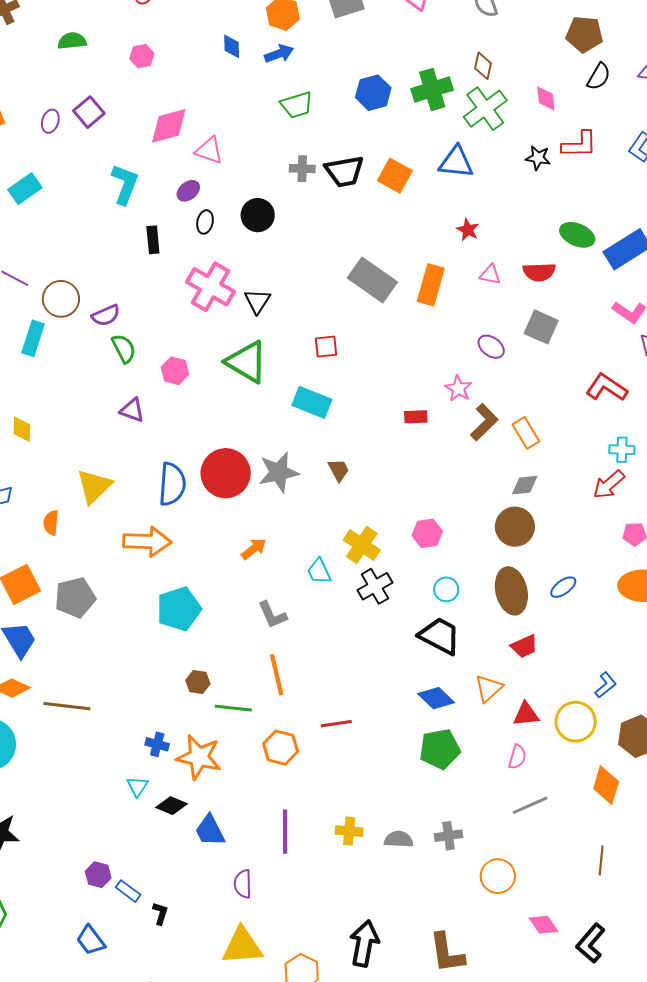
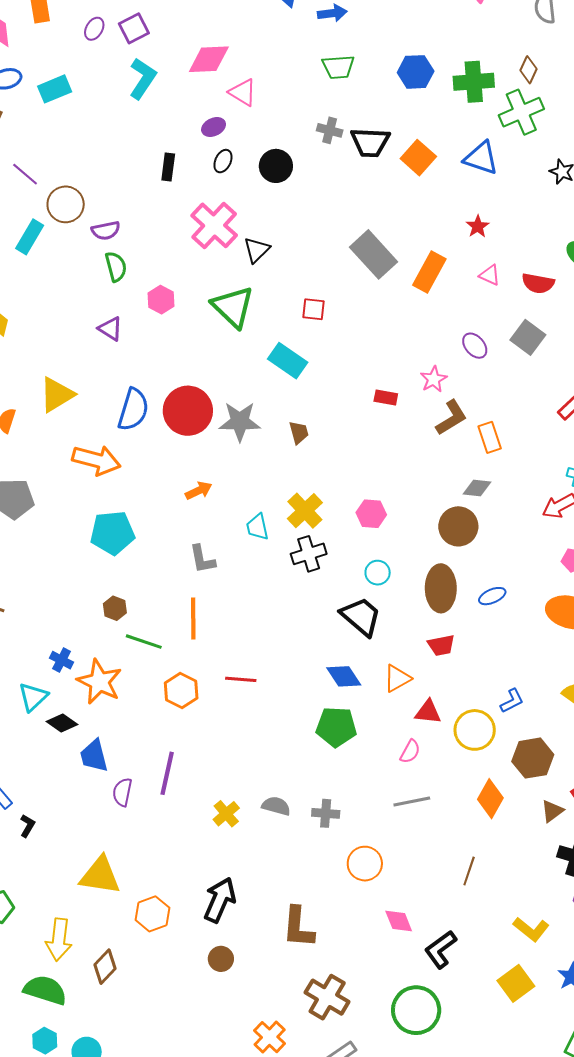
cyan L-shape: (125, 184) -> (143, 78), moved
cyan triangle: (137, 786) -> (33, 697), size x1.4
yellow cross: (349, 831) -> (226, 814), moved, turned 32
purple semicircle: (243, 884) -> (122, 792), moved

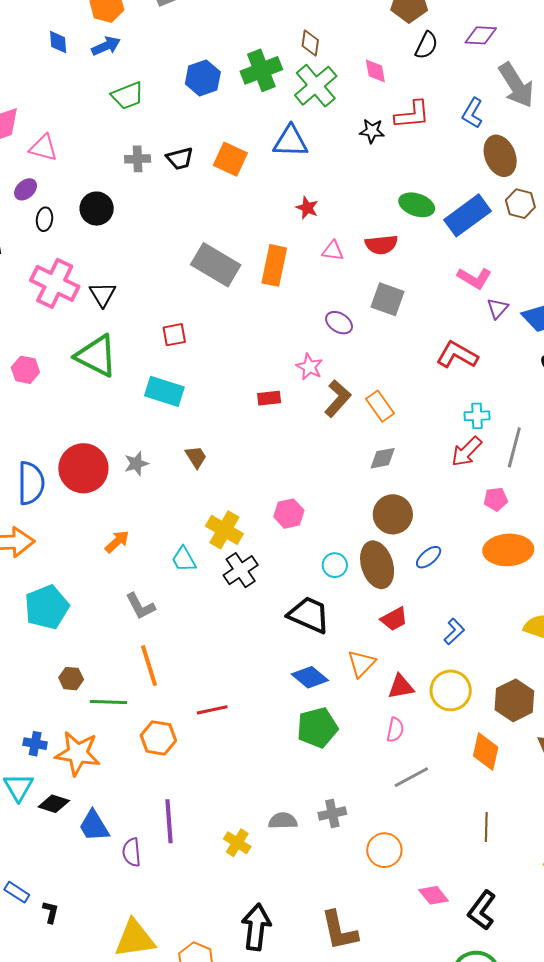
black trapezoid: (370, 142) -> (180, 159), size x0.7
gray star: (240, 421) -> (136, 464), size x0.6
brown circle: (458, 526) -> (393, 514), moved
cyan circle: (378, 573) -> (335, 565), moved
blue L-shape: (512, 701) -> (454, 631), moved

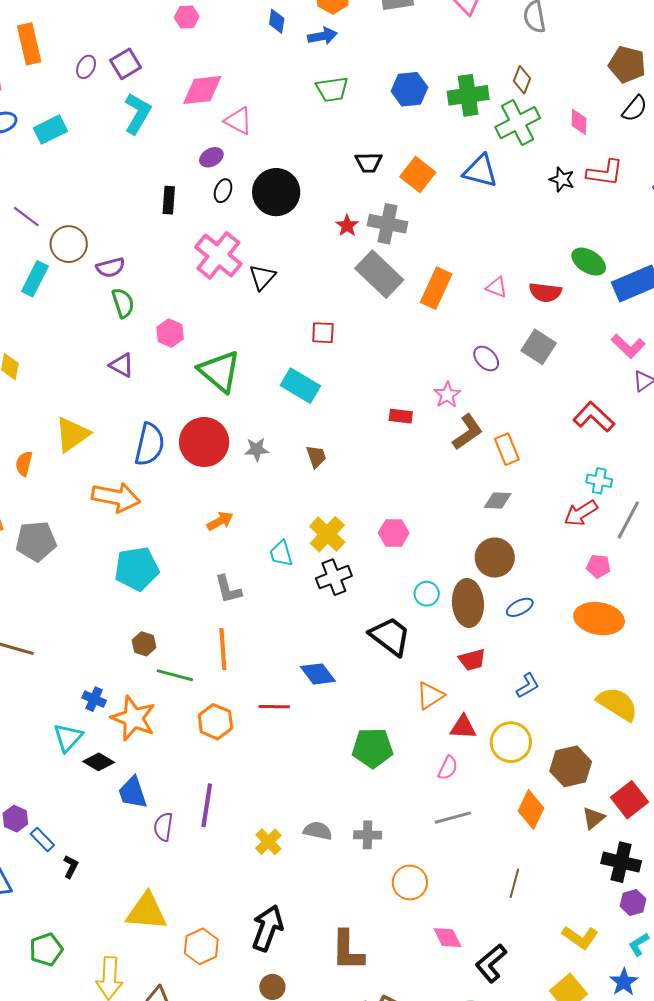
gray cross: (138, 159) -> (387, 224), moved, size x1.5
red star: (307, 208) -> (347, 226), moved
black circle: (97, 209) -> (276, 192), size x1.4
green triangle: (96, 356) -> (219, 371), moved
blue diamond: (310, 677) -> (318, 674), moved

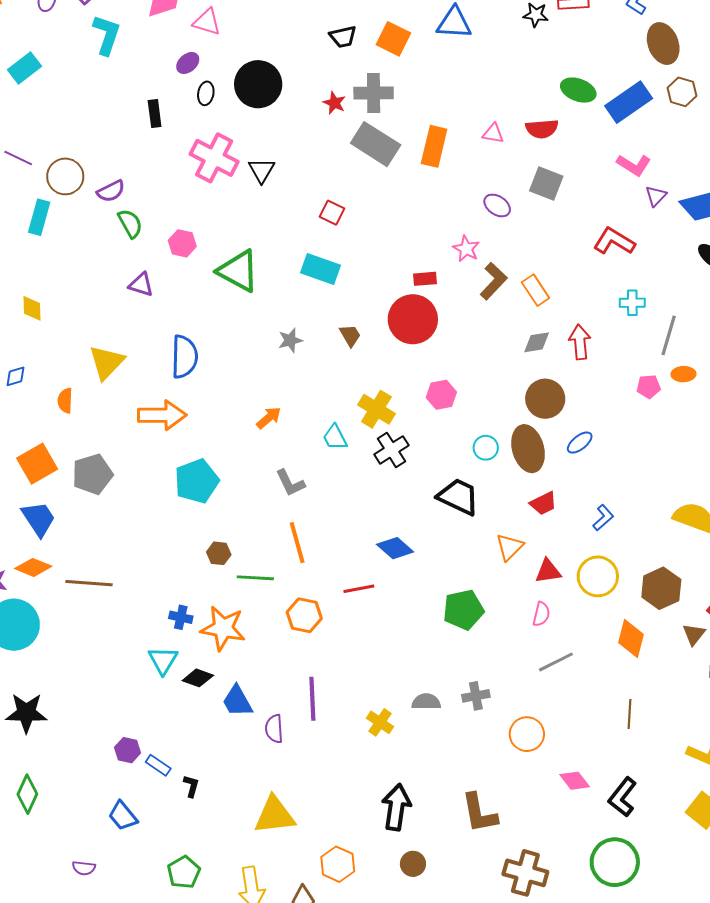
red square: (323, 333) -> (332, 213), turned 35
red circle: (204, 442) -> (413, 319), moved
red arrow: (581, 513) -> (580, 342), moved, turned 128
orange ellipse: (599, 619) -> (683, 374), moved, size x0.5
orange hexagon: (201, 946) -> (338, 864), moved

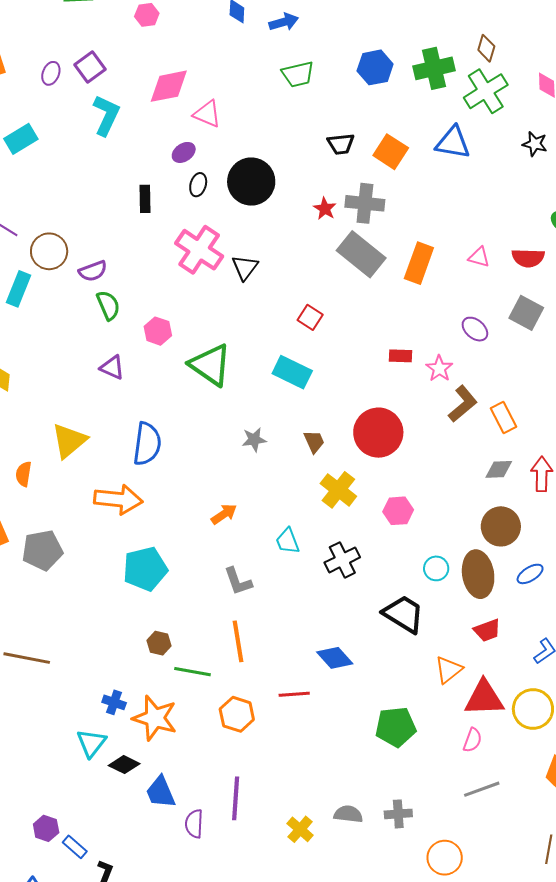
red rectangle: (425, 279) -> (400, 356), moved
yellow cross: (376, 409) -> (338, 490), moved
red triangle: (548, 571) -> (484, 698), size x1.5

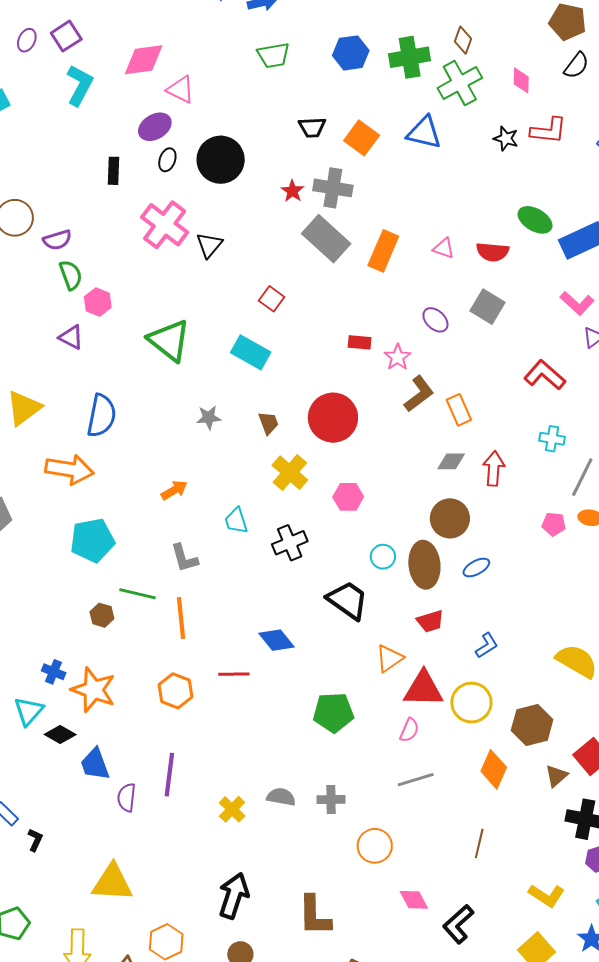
purple ellipse: (184, 152) -> (155, 127), size x1.4
pink hexagon: (158, 331) -> (98, 302), moved
green line: (193, 672) -> (138, 594), moved

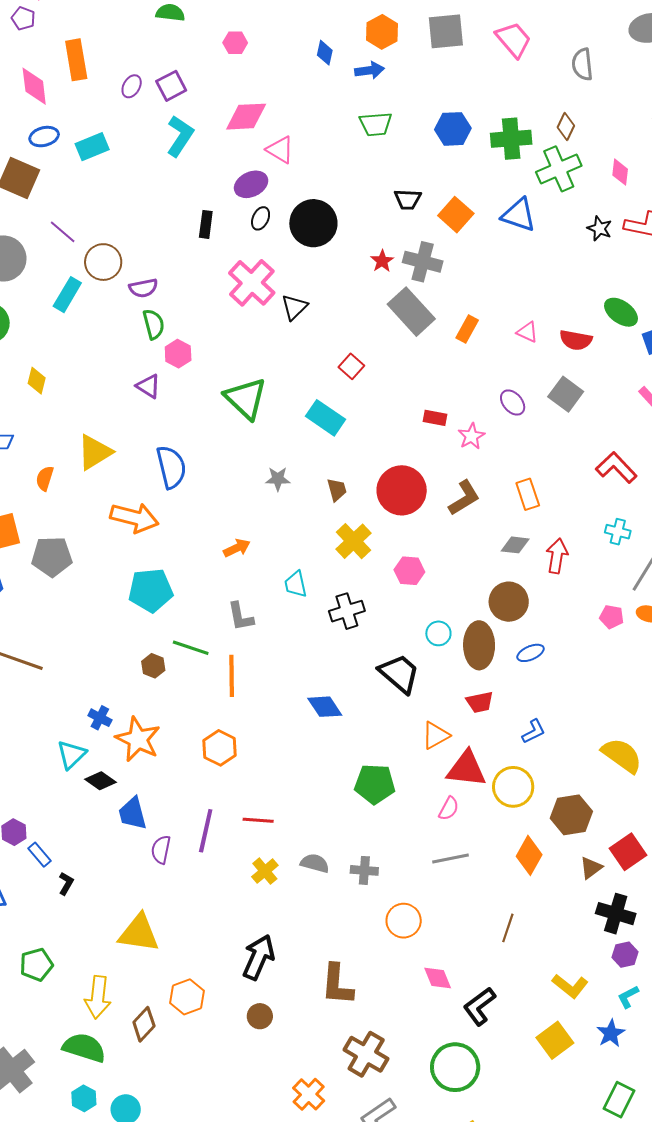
orange rectangle: (383, 251) -> (467, 329), size x0.7
brown L-shape: (419, 394) -> (464, 498), moved
blue semicircle: (102, 416) -> (171, 467), turned -30
red line: (234, 674) -> (258, 820), moved

